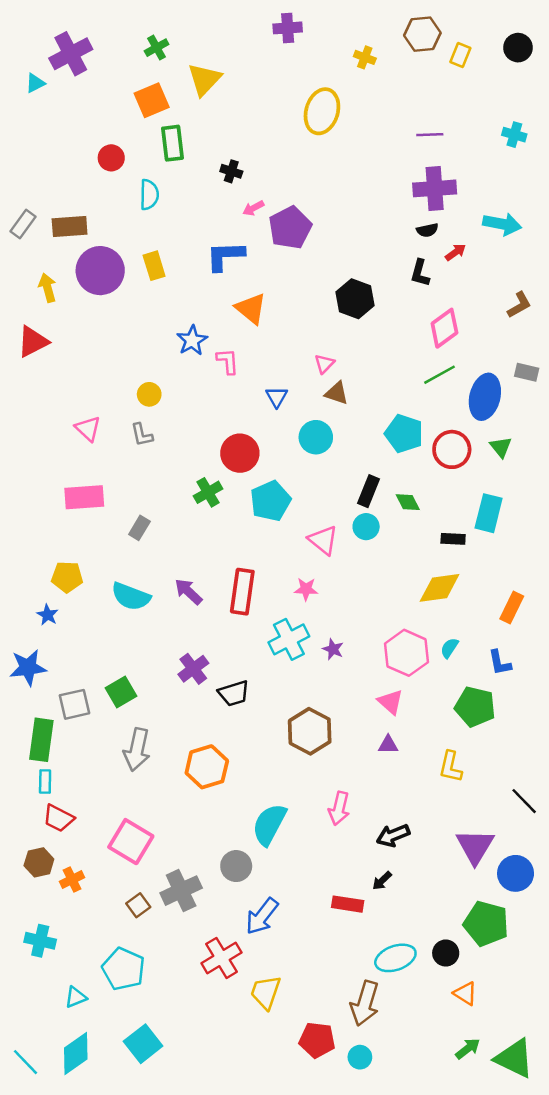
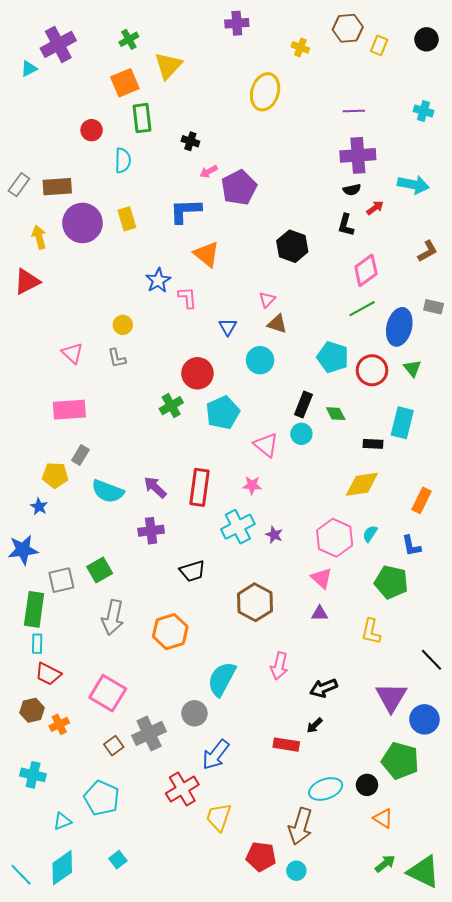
gray rectangle: (139, 528) -> (80, 455), moved
purple cross: (193, 669) -> (151, 531), moved, turned 30
cyan square: (143, 1044) -> (118, 860), size x0.6

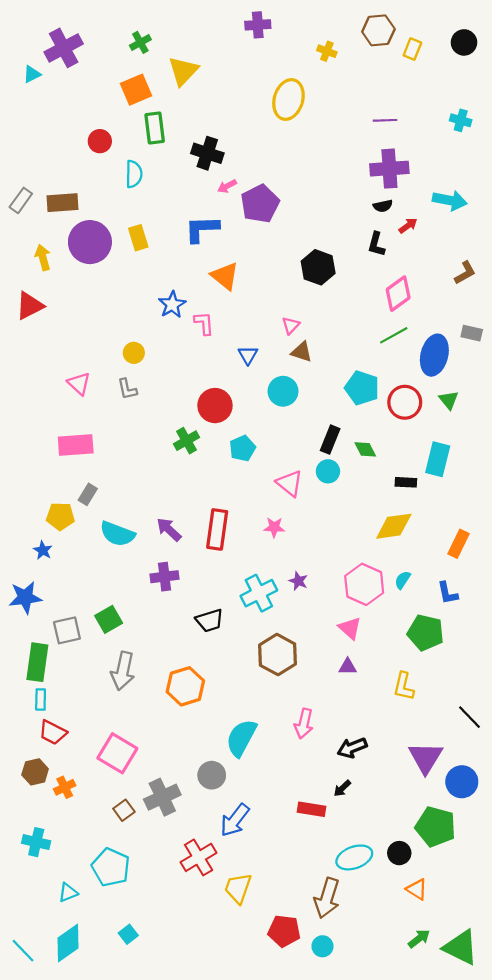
black cross: (190, 141) -> (207, 153), size x1.6
cyan pentagon: (223, 413) -> (242, 448), size x0.7
cyan cross: (238, 527) -> (259, 593), moved

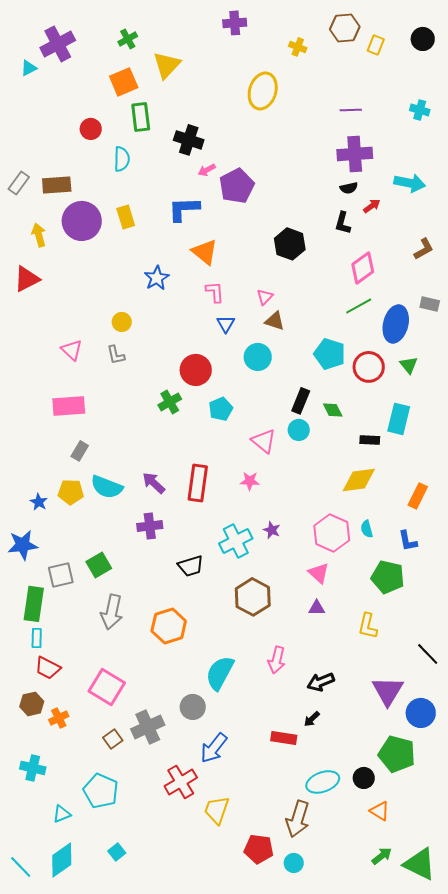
pink L-shape: (204, 323) -> (215, 292), moved
yellow pentagon: (60, 516) -> (71, 492), moved
cyan semicircle: (403, 580) -> (367, 529), turned -48

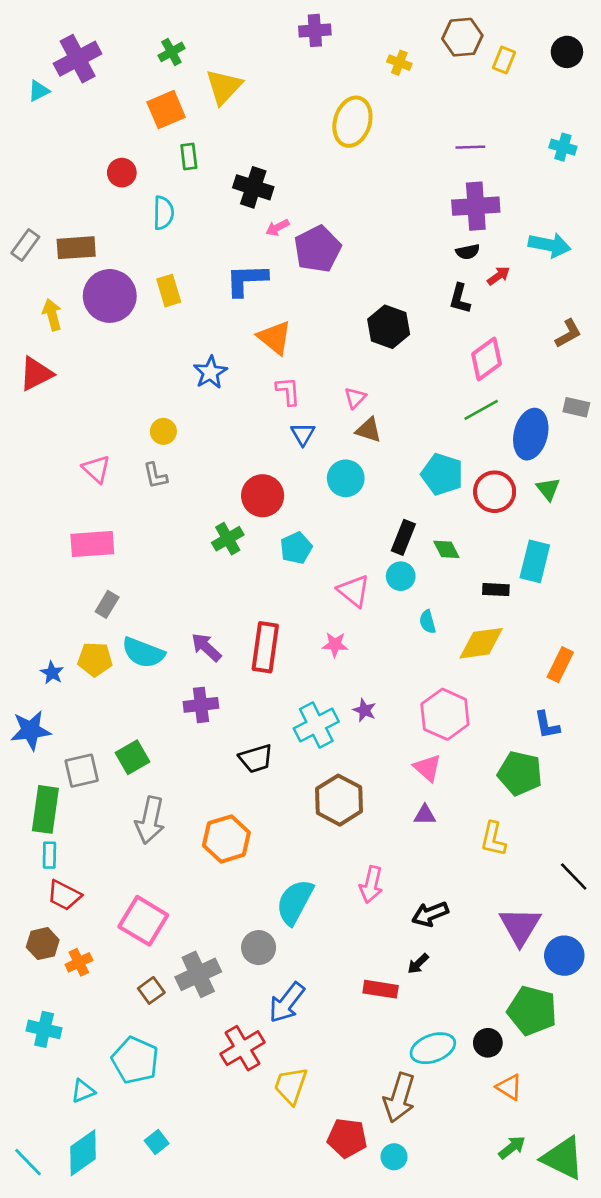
green rectangle: (141, 117) -> (189, 157), size x0.7
cyan semicircle: (367, 529) -> (428, 622), moved

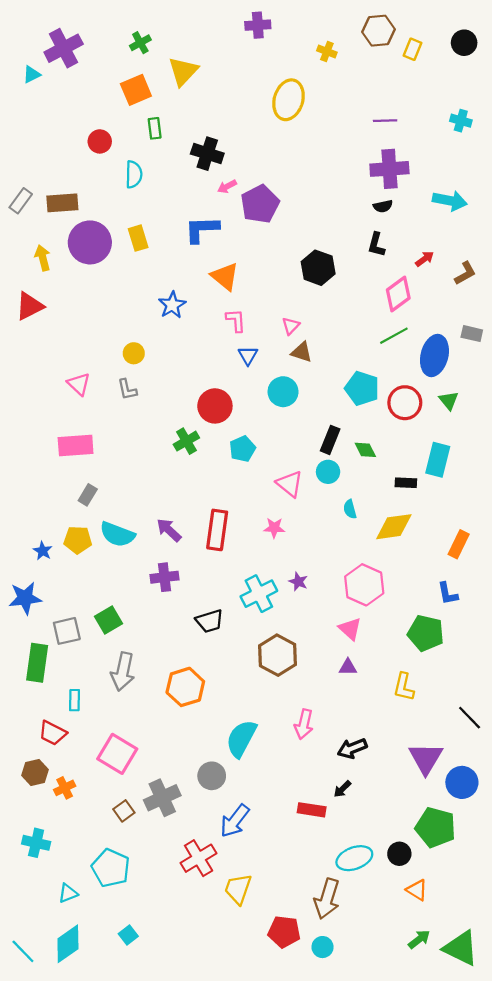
red arrow: (499, 276) -> (425, 259), moved
cyan rectangle: (49, 855) -> (74, 700), moved

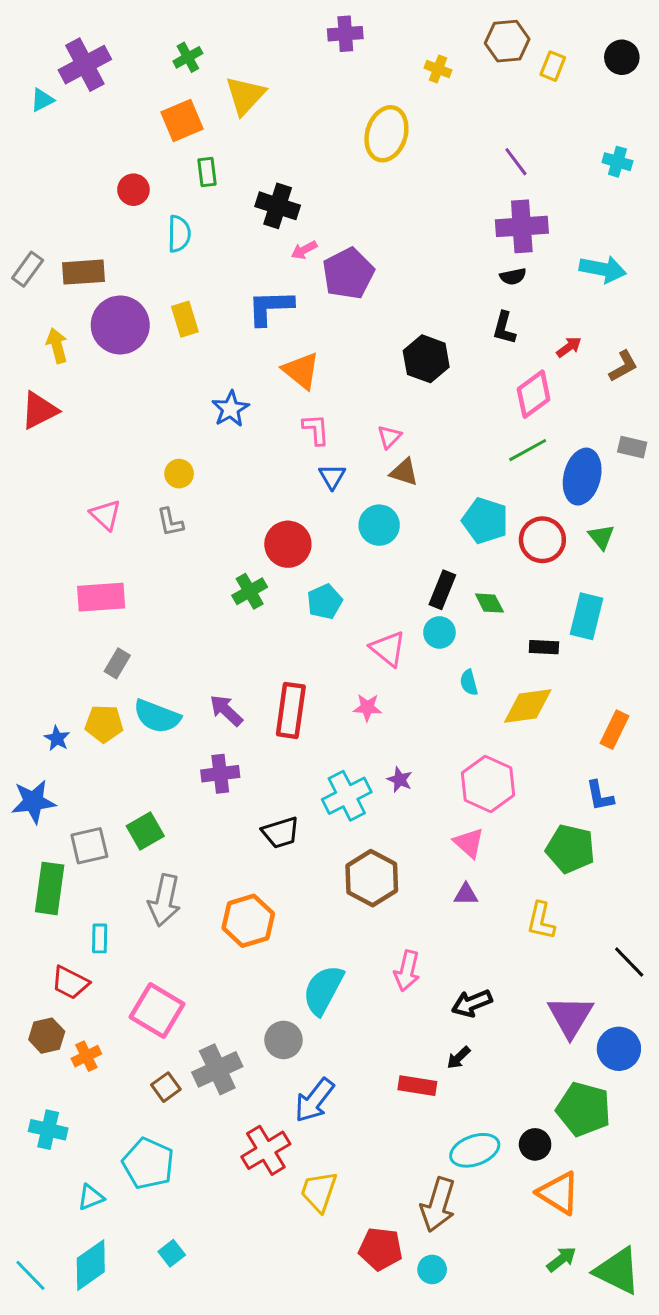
purple line: (385, 121) -> (516, 162), turned 55
orange triangle: (417, 890) -> (559, 1193), size x1.5

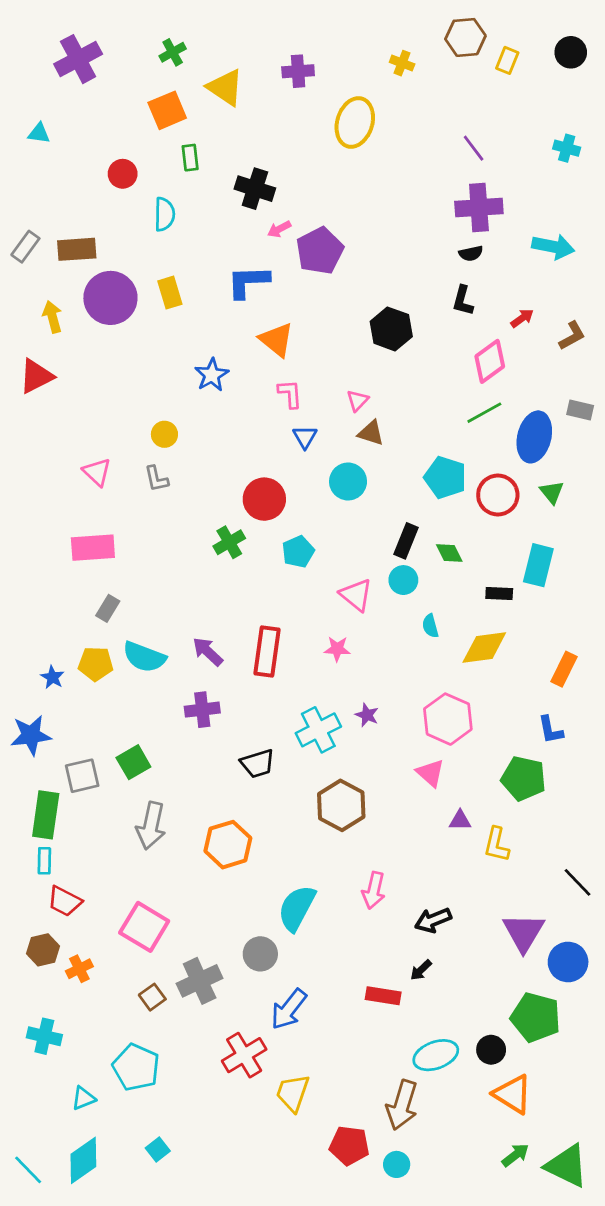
purple cross: (345, 34) -> (298, 71), moved
yellow triangle: (245, 96) -> (225, 87), turned -39
cyan triangle: (42, 100) -> (39, 133), moved, turned 35
purple triangle: (466, 894) -> (460, 820), moved
cyan rectangle: (100, 938) -> (44, 861), moved

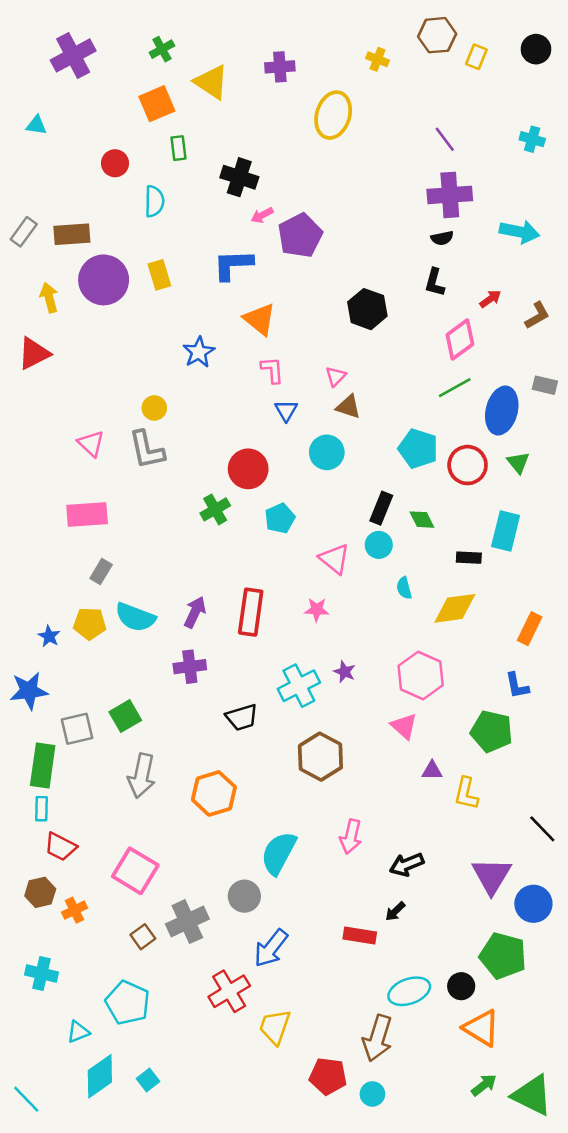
gray L-shape: (156, 479) -> (147, 450), size x1.6
purple arrow: (208, 652) -> (195, 612), turned 72
cyan diamond: (83, 1160) -> (100, 1076), moved

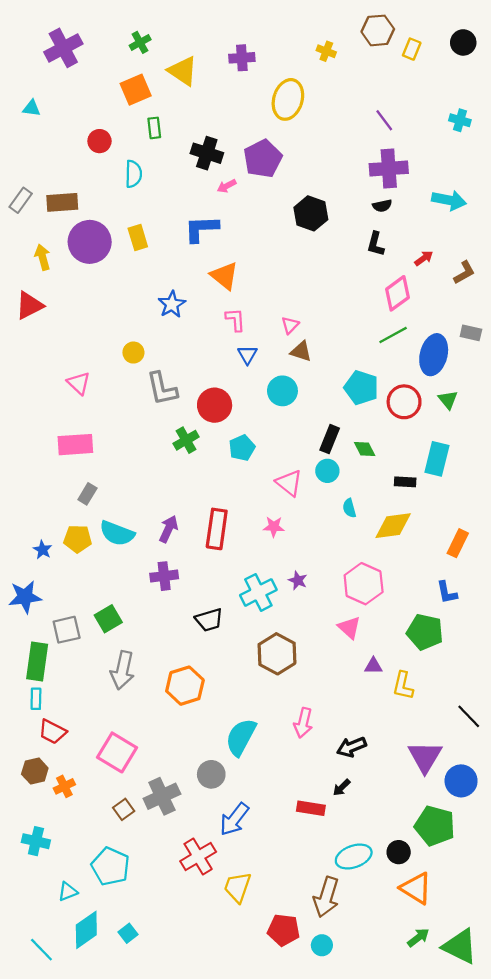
purple pentagon: (300, 236) -> (263, 159), moved
black hexagon: (367, 309) -> (311, 213), moved
gray L-shape: (147, 450) -> (162, 389), moved
cyan line: (26, 1099) -> (41, 950), moved

